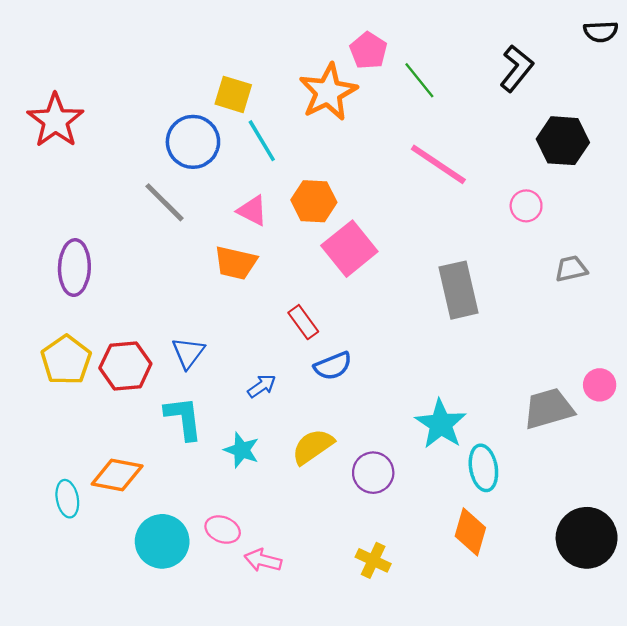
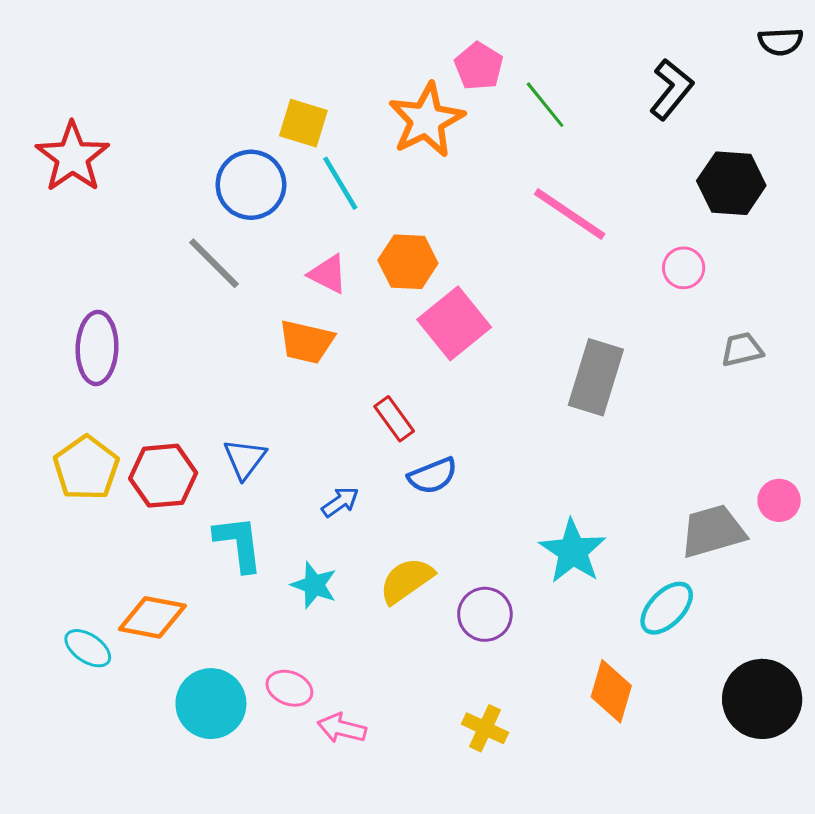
gray rectangle: (459, 290) -> (596, 377), turned 30
cyan ellipse: (483, 468) -> (667, 608), moved, turned 54
cyan ellipse: (67, 499) -> (88, 648), turned -45

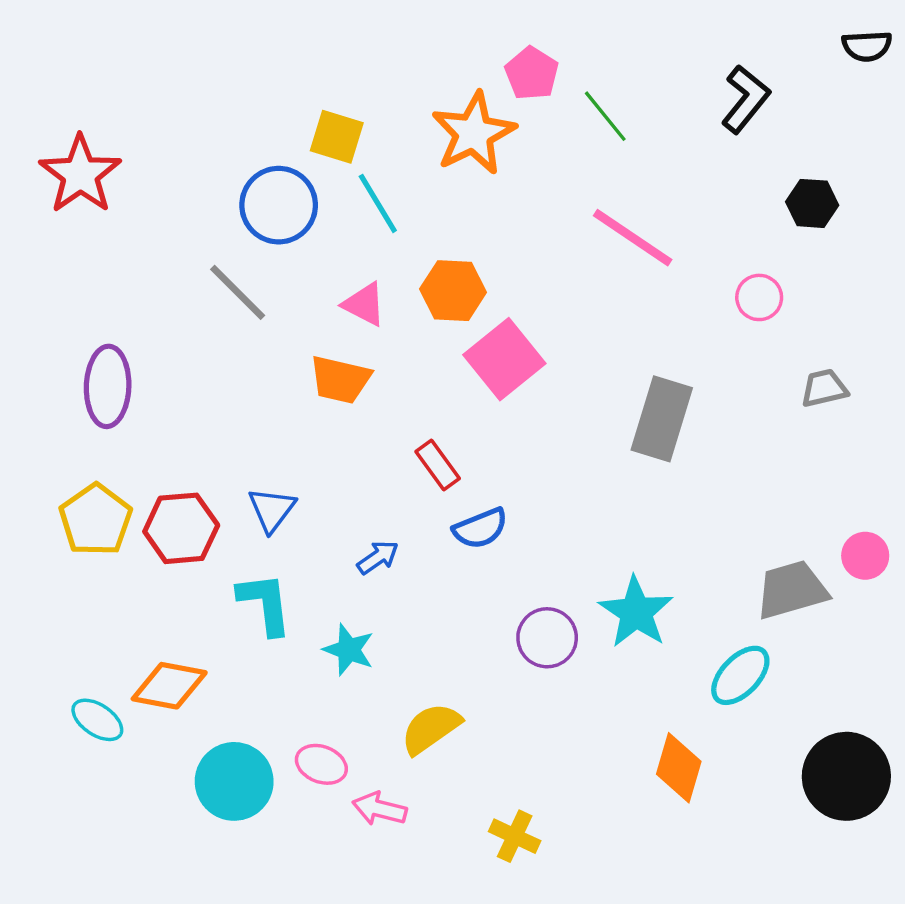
black hexagon: (731, 183) -> (812, 203), size x0.7
yellow semicircle: (406, 580) -> (431, 728), moved
purple circle: (485, 614) -> (547, 638), moved
yellow cross: (485, 728) -> (515, 836), moved

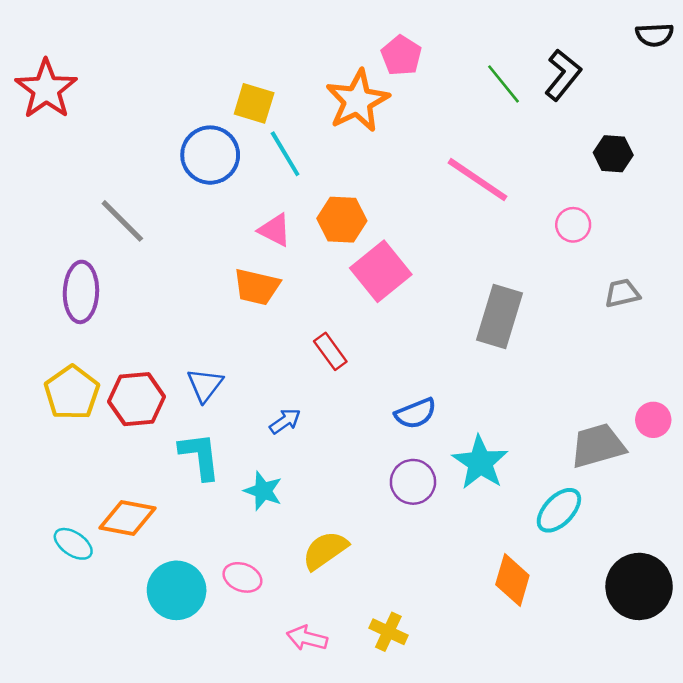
green line: (605, 116) -> (503, 84), moved
red star: (80, 174) -> (46, 89), moved
gray line: (238, 292) -> (122, 221), moved
blue semicircle: (480, 528) -> (416, 413), moved
pink arrow: (380, 809) -> (307, 638), moved

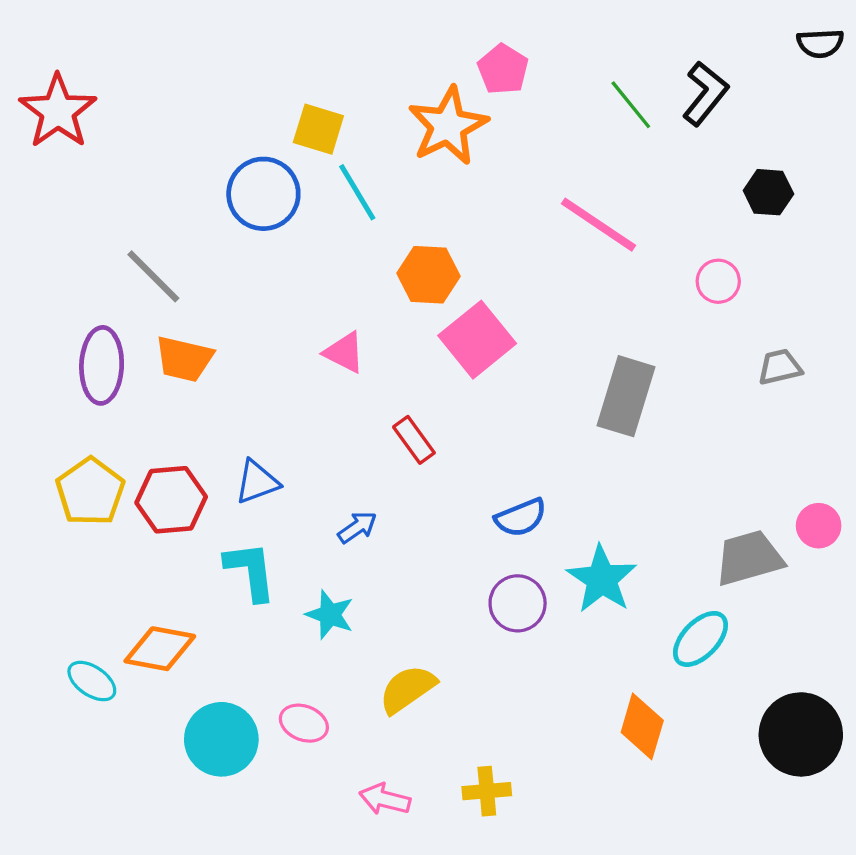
pink triangle: (275, 230) -> (344, 352), moved
orange trapezoid: (257, 287) -> (184, 359), moved
blue triangle: (205, 385) -> (257, 482), turned 33
yellow cross: (388, 632) -> (487, 791), turned -30

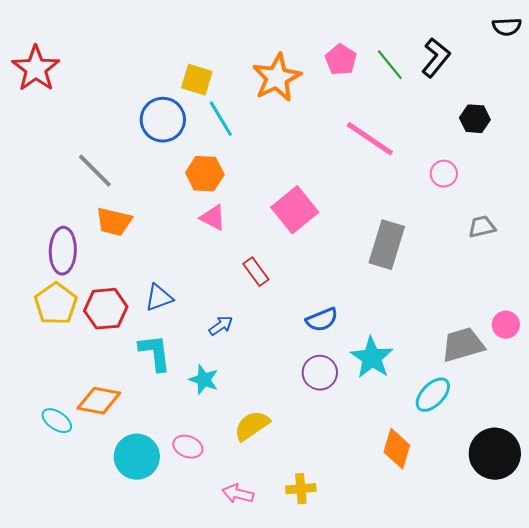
pink pentagon: (503, 69) -> (341, 60), moved
orange hexagon: (429, 275) -> (205, 174), moved
purple ellipse: (102, 365) -> (63, 251), moved

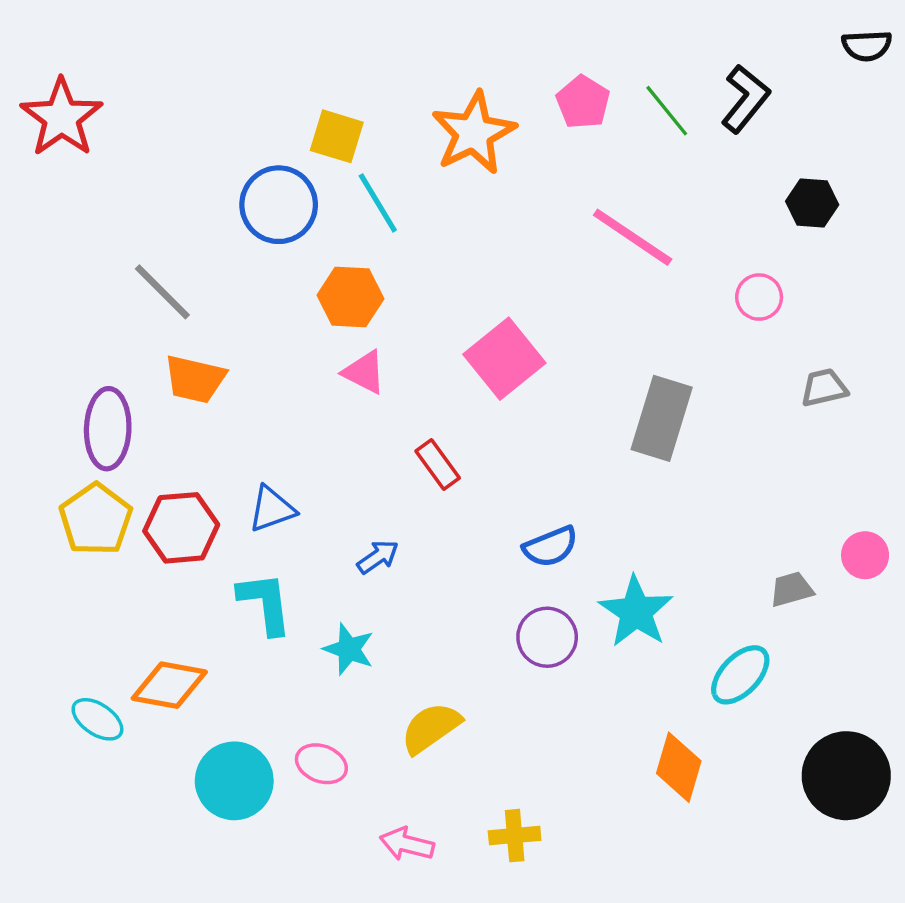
gray trapezoid: (463, 345) -> (792, 589), size x0.6

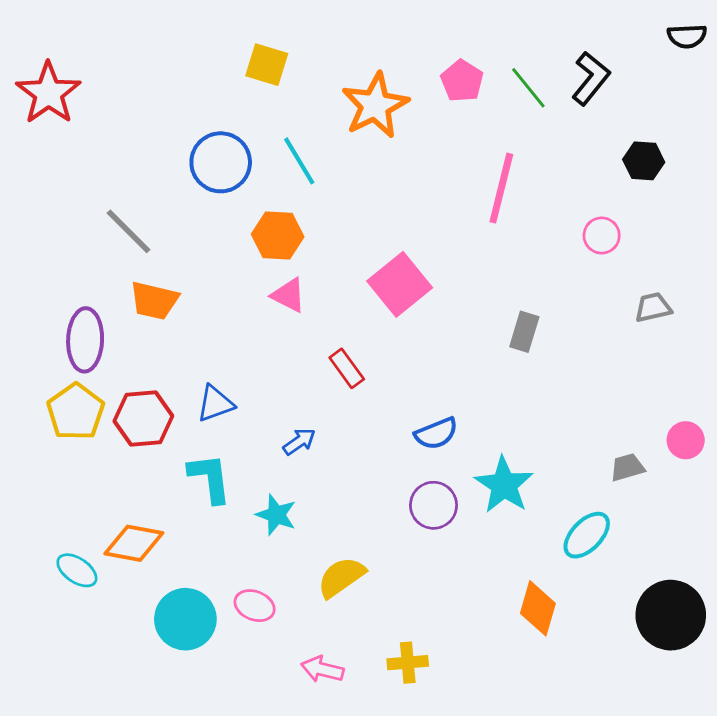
yellow square: (337, 136) -> (267, 65), moved
pink line: (633, 237) -> (501, 188), turned 70
gray rectangle: (662, 418) -> (524, 332), size x0.6

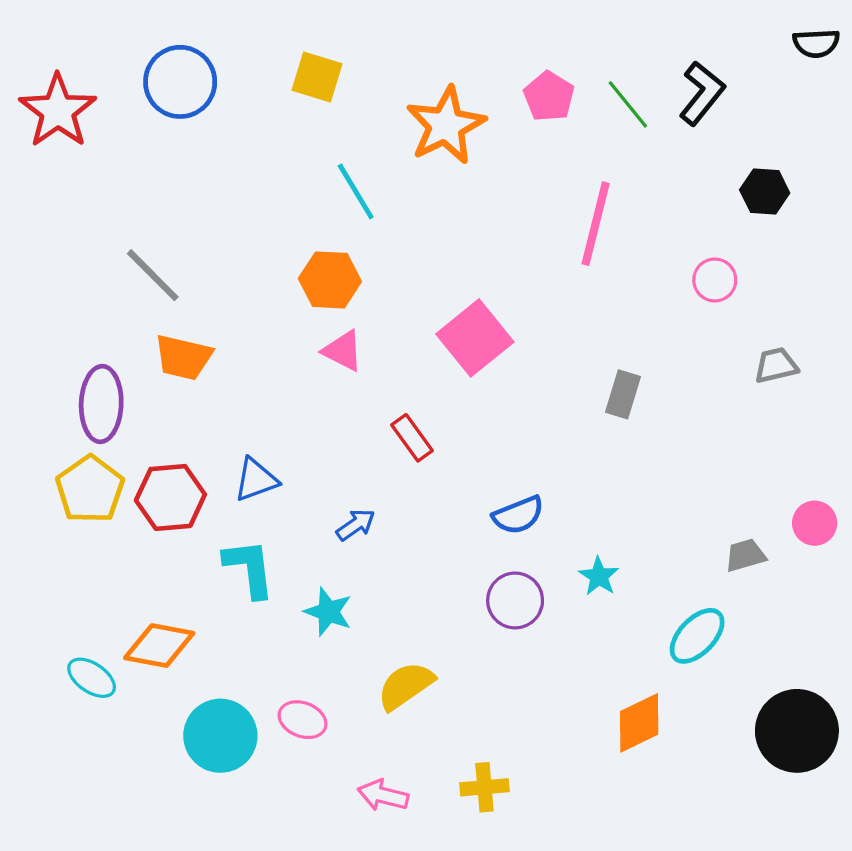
blue circle: (221, 162) -> (180, 82), moved
cyan star: (504, 485) -> (599, 576), size x0.6
orange diamond: (538, 608) -> (639, 723), turned 48

